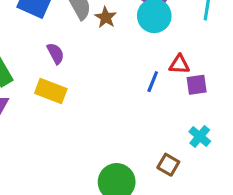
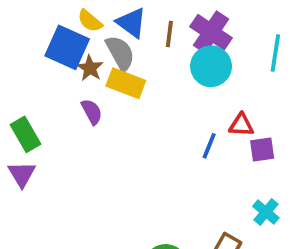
brown star: (106, 17) -> (90, 68), moved
yellow rectangle: (51, 91) -> (126, 83), moved

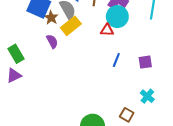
yellow rectangle: (126, 83) -> (71, 26), turned -60
red triangle: (241, 125) -> (107, 30), moved
purple triangle: (22, 174) -> (14, 76), turned 35

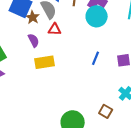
yellow rectangle: (71, 26) -> (45, 62), moved, turned 30
red triangle: (107, 30) -> (55, 29), moved

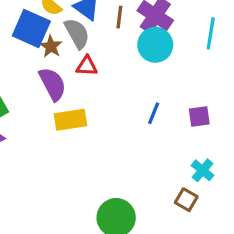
purple semicircle: (34, 40) -> (53, 84), size x1.5
brown square: (106, 111) -> (186, 200), moved

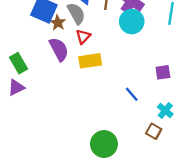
red triangle: (87, 66) -> (83, 37), turned -49
blue line: (154, 113) -> (132, 94), moved, turned -63
yellow rectangle: (70, 120) -> (90, 61), moved

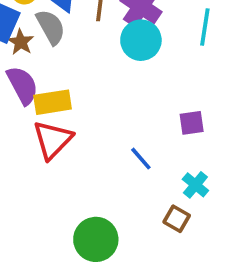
red triangle: (83, 37) -> (53, 140), moved, size x1.6
yellow rectangle: (90, 61) -> (53, 102), moved

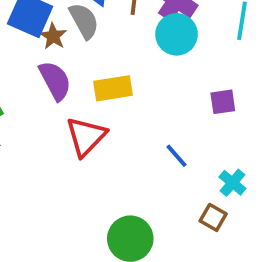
yellow rectangle: (53, 102) -> (113, 88), moved
purple square: (192, 123) -> (223, 102), moved

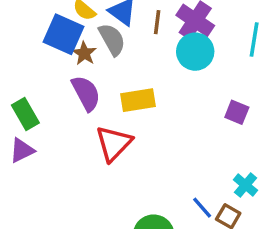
purple square: (223, 102) -> (237, 112), turned 30
blue line: (177, 156) -> (202, 208), moved

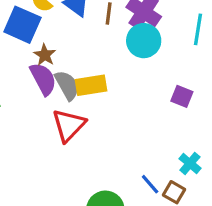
gray semicircle: (112, 39) -> (67, 85), moved
brown star: (84, 53) -> (45, 55), moved

